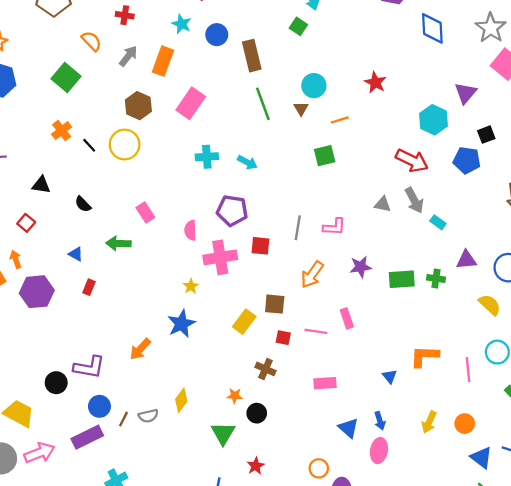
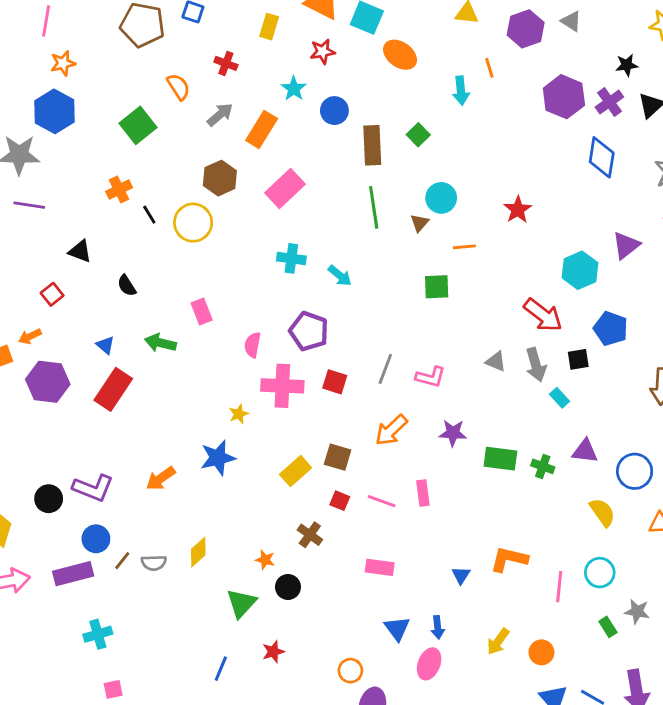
green square: (298, 26) -> (418, 135), moved
black square: (486, 135) -> (578, 359), moved
orange arrow: (16, 259) -> (30, 336), turned -108
red rectangle: (89, 287) -> (113, 389), size x2.0

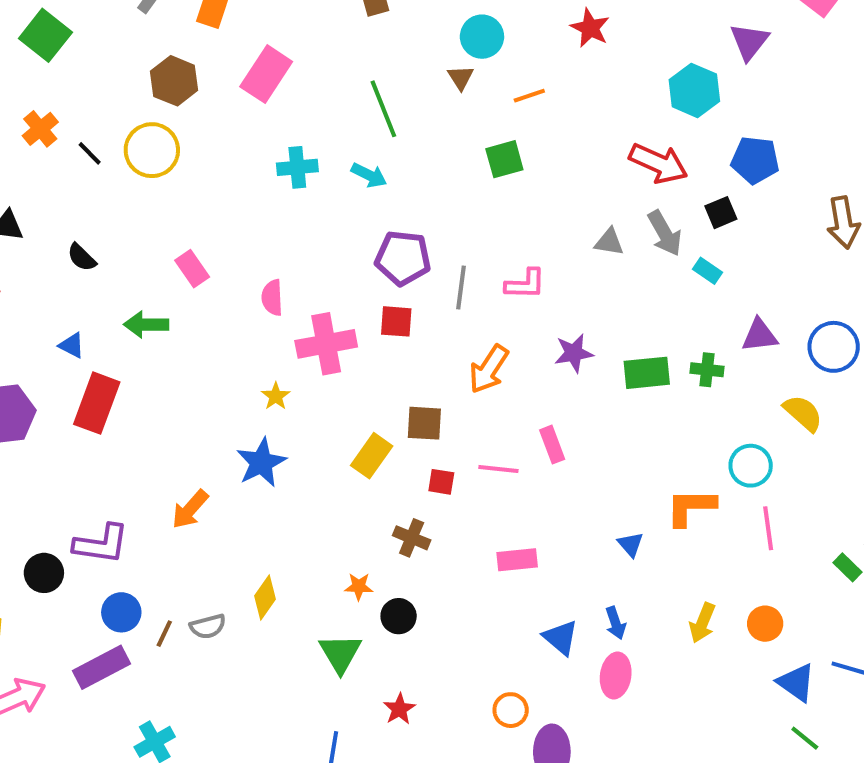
green line: (374, 207) -> (383, 109), moved
purple pentagon: (309, 331) -> (403, 258), moved
cyan circle: (600, 573) -> (751, 466), moved

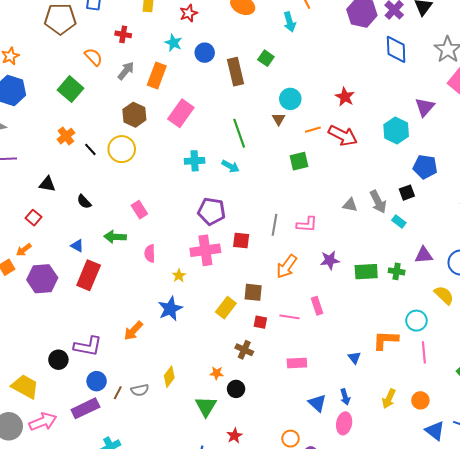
red arrow: (659, 163) -> (343, 136), moved
purple pentagon: (403, 258) -> (212, 211), moved
pink semicircle: (272, 298) -> (150, 253), moved

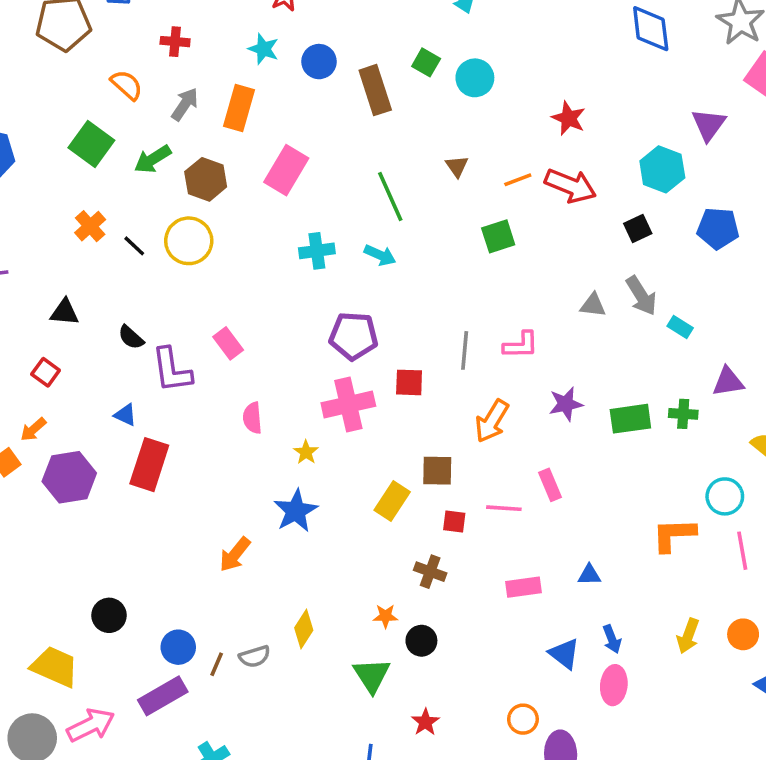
cyan circle: (290, 99) -> (475, 78), moved
black square: (407, 193) -> (638, 229), moved
green arrow: (115, 237) -> (153, 159), moved, turned -30
purple L-shape: (88, 346) -> (172, 370), moved, turned 76
blue triangle: (354, 358) -> (589, 575), moved, turned -48

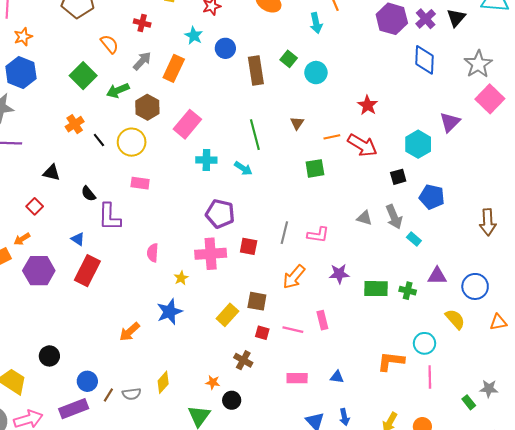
pink rectangle: (286, 170) -> (187, 124), moved
blue pentagon: (718, 228) -> (432, 197), moved
pink rectangle: (228, 343) -> (140, 183), moved, turned -54

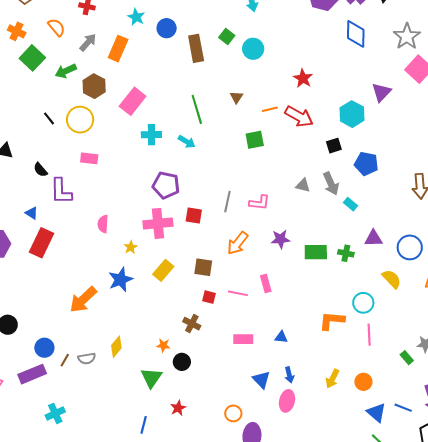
orange cross: (75, 124) -> (17, 31), moved, turned -30
yellow rectangle: (227, 315) -> (163, 270), moved
orange arrow: (129, 332) -> (83, 300), size x1.4

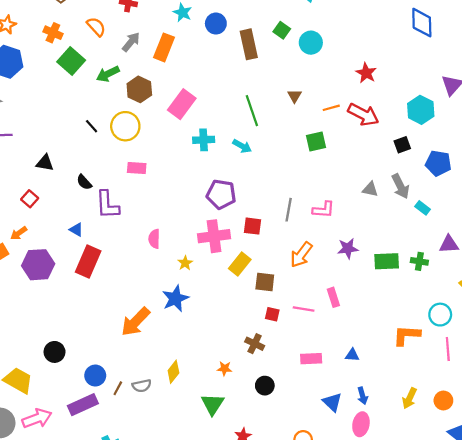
yellow rectangle: (163, 270) -> (240, 264), moved
black circle: (182, 362) -> (265, 386), moved

